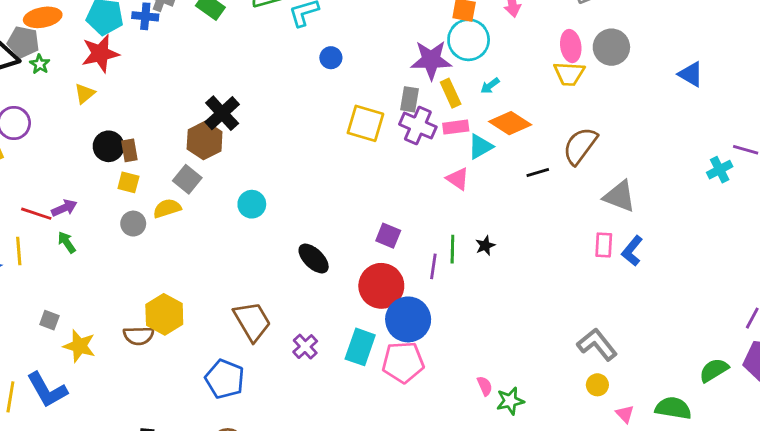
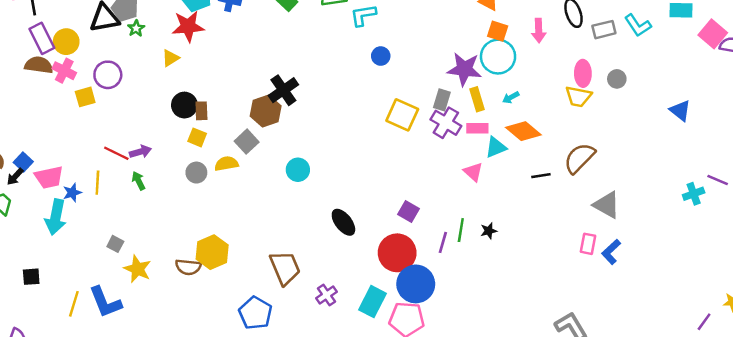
gray circle: (611, 47) -> (617, 79), size x0.6

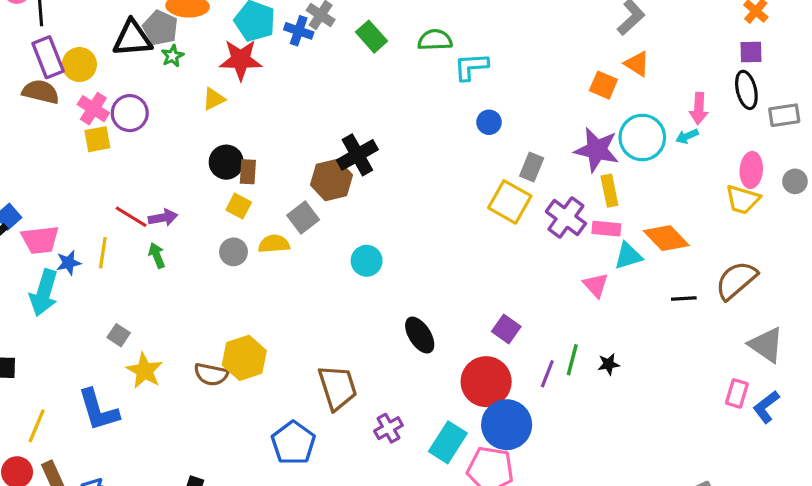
orange square: (498, 31) -> (603, 85), moved
pink cross: (64, 71) -> (93, 109), moved
cyan arrow: (511, 97) -> (687, 136), moved
gray rectangle: (442, 100) -> (532, 167), moved
yellow line: (74, 304) -> (37, 426), moved

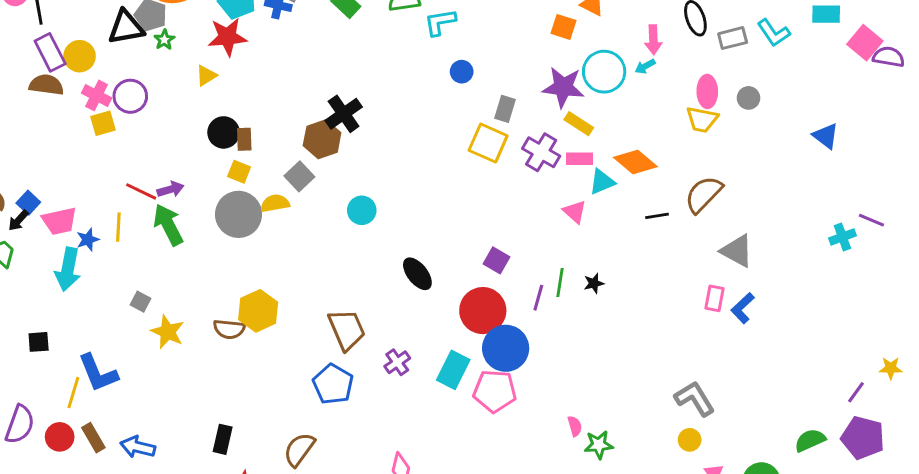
yellow rectangle: (609, 191) -> (579, 124), turned -40
gray circle: (233, 252) -> (238, 214), size x1.8
green arrow: (157, 255) -> (168, 225), size x1.8
blue L-shape: (98, 410) -> (98, 373), moved
blue pentagon: (293, 443) -> (333, 384), moved

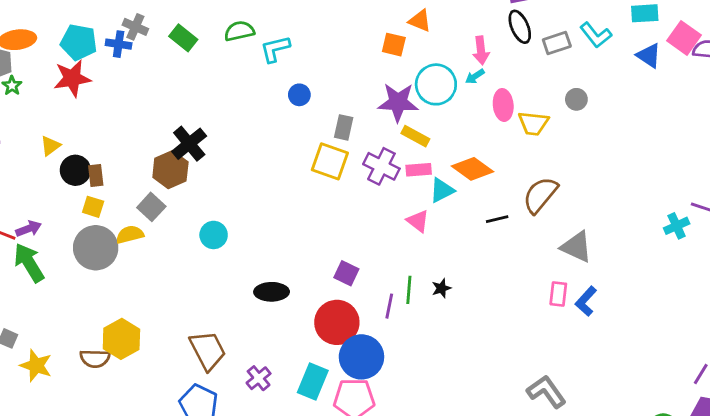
yellow triangle: (206, 76) -> (50, 146), moved
pink ellipse: (707, 91) -> (503, 105), moved
blue triangle: (826, 136) -> (649, 55), moved
black ellipse: (417, 274) -> (272, 292), turned -48

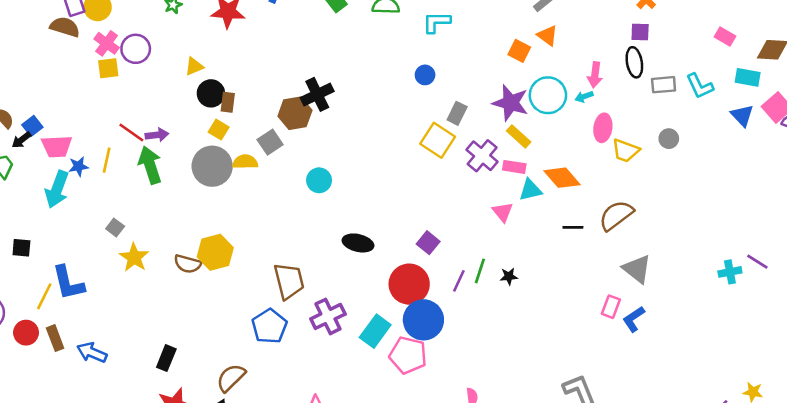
cyan L-shape: (275, 49) -> (437, 22), moved
purple cross: (259, 378) -> (328, 316), size x1.5

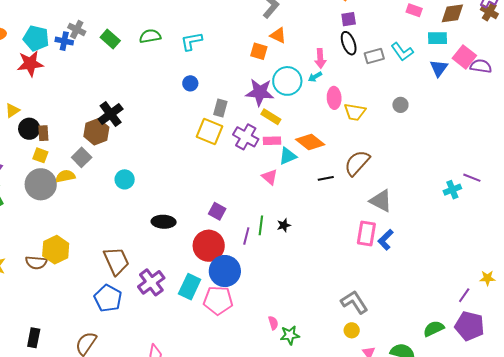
blue triangle: (742, 115) -> (439, 68), turned 30
gray circle: (669, 139) -> (400, 105), moved
pink rectangle: (611, 307) -> (366, 234), size x1.4

